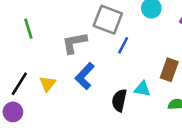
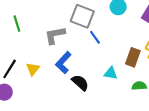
blue line: (123, 45) -> (95, 37), turned -64
black semicircle: (119, 100) -> (80, 83), moved, turned 120

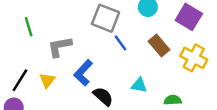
gray L-shape: (55, 35) -> (60, 47), moved
brown rectangle: (133, 57) -> (159, 45), moved, turned -60

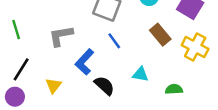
green line: (29, 27) -> (16, 30), moved
blue line: (120, 43) -> (114, 41), moved
yellow triangle: (47, 80) -> (53, 86), moved

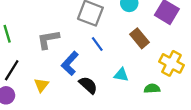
yellow cross: (195, 47) -> (171, 63), moved

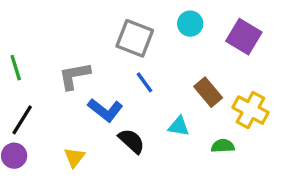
brown rectangle: (139, 38) -> (208, 92), moved
blue L-shape: (70, 63) -> (105, 110), turned -95
yellow triangle: (41, 85) -> (74, 157), moved

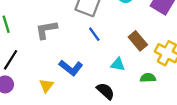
blue L-shape: (105, 110) -> (71, 68), moved
black semicircle: (131, 141) -> (105, 91), moved

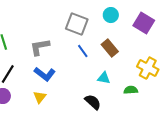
brown rectangle: (138, 41) -> (110, 48), moved
blue L-shape: (71, 68) -> (45, 74), moved

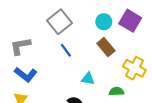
cyan circle: (111, 15) -> (104, 22), moved
gray square: (77, 24) -> (59, 22), turned 30
brown rectangle: (110, 48) -> (106, 47), moved

